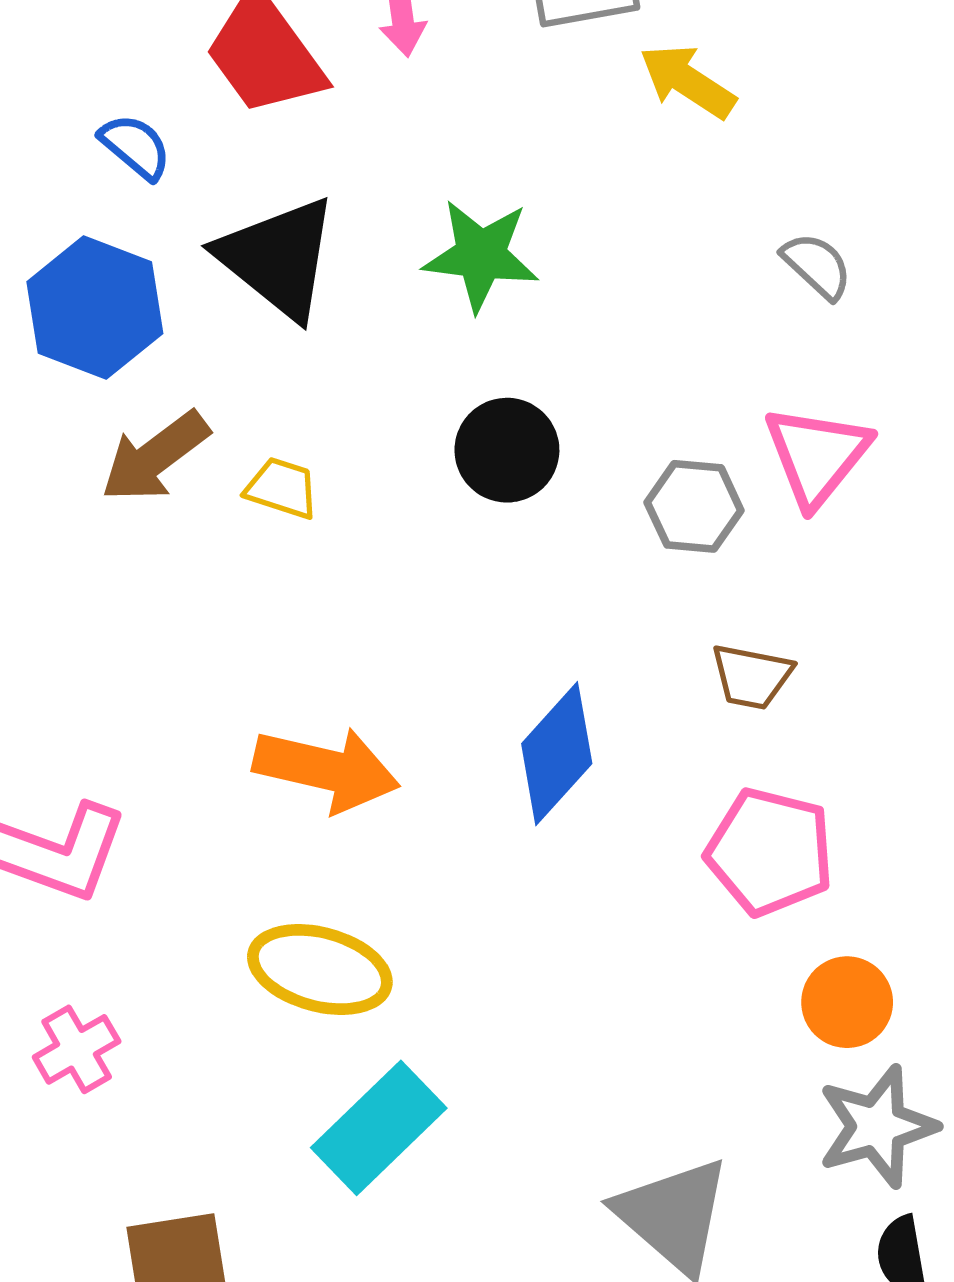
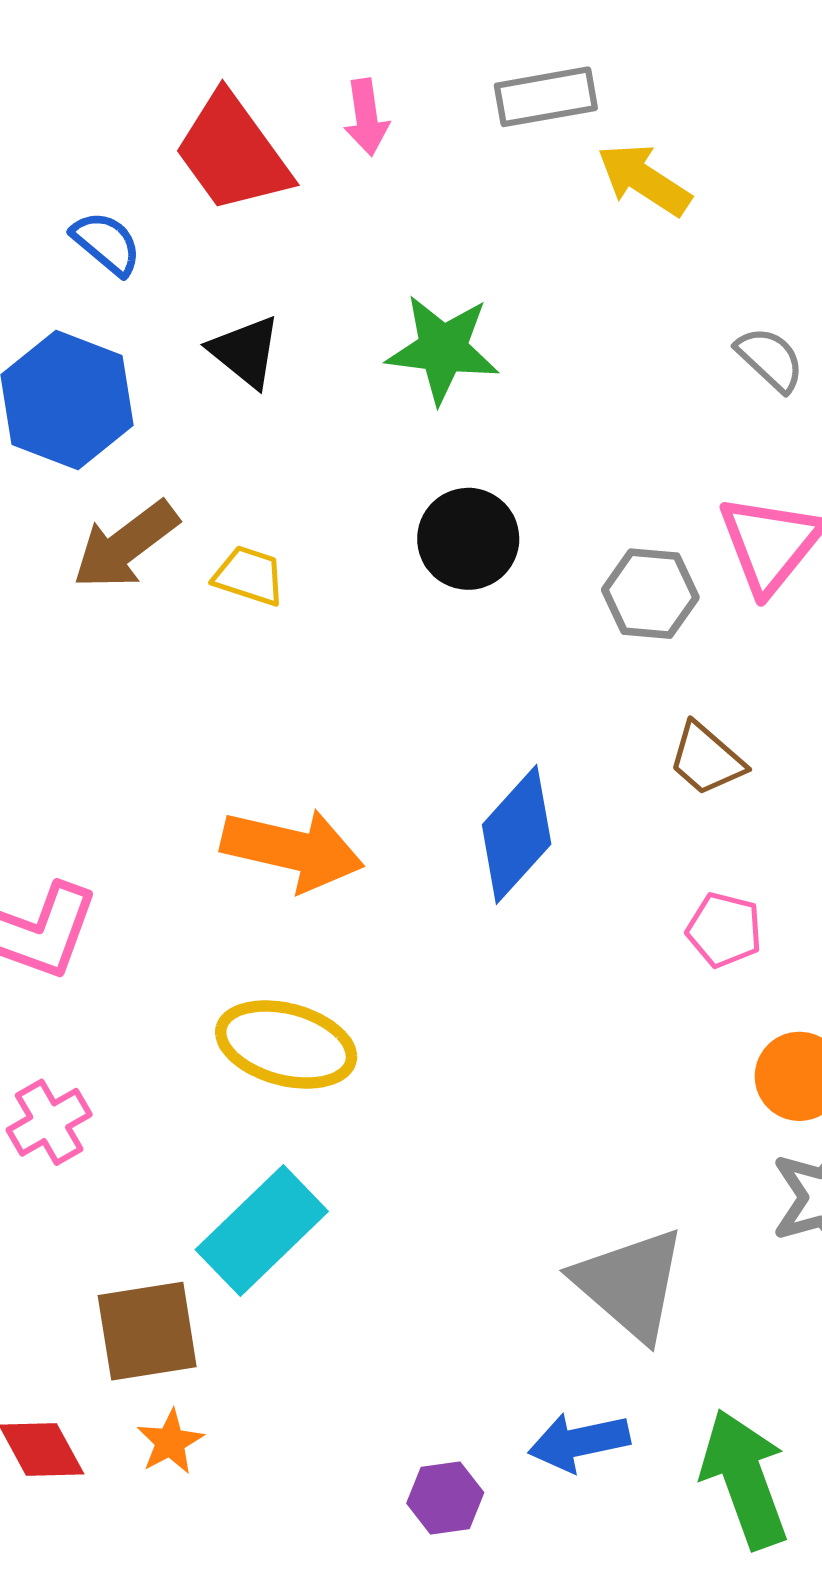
black triangle: (278, 258) -> (245, 352), size x0.6
brown trapezoid: (752, 676) -> (706, 759), turned 30
pink pentagon: (770, 852) -> (724, 930), size x0.6
cyan rectangle: (379, 1128) -> (262, 1230), moved

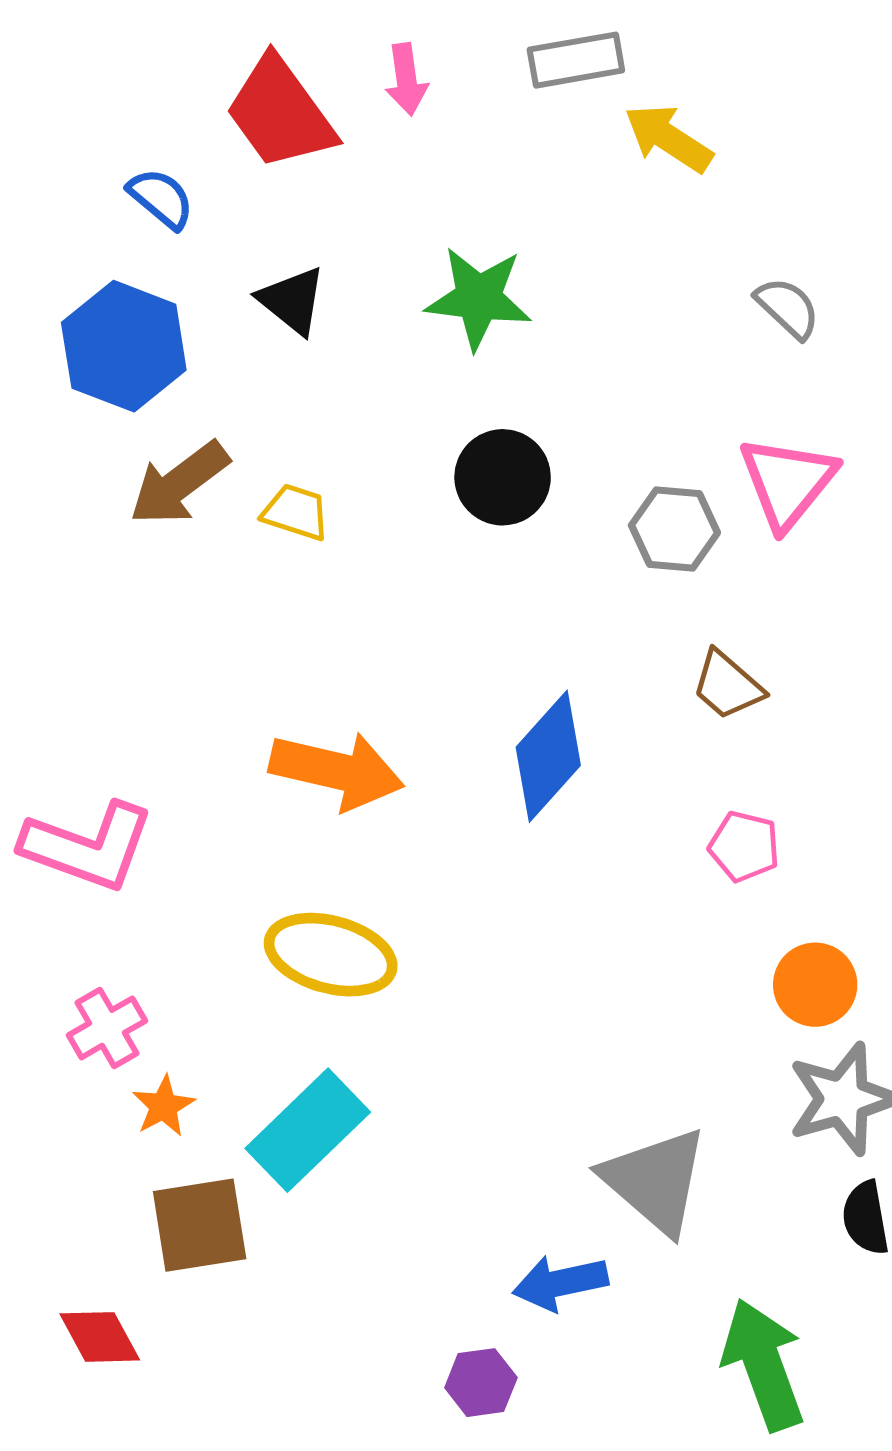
orange star: (170, 1442) -> (164, 1106), moved
blue arrow: (579, 1442) -> (560, 1283), moved

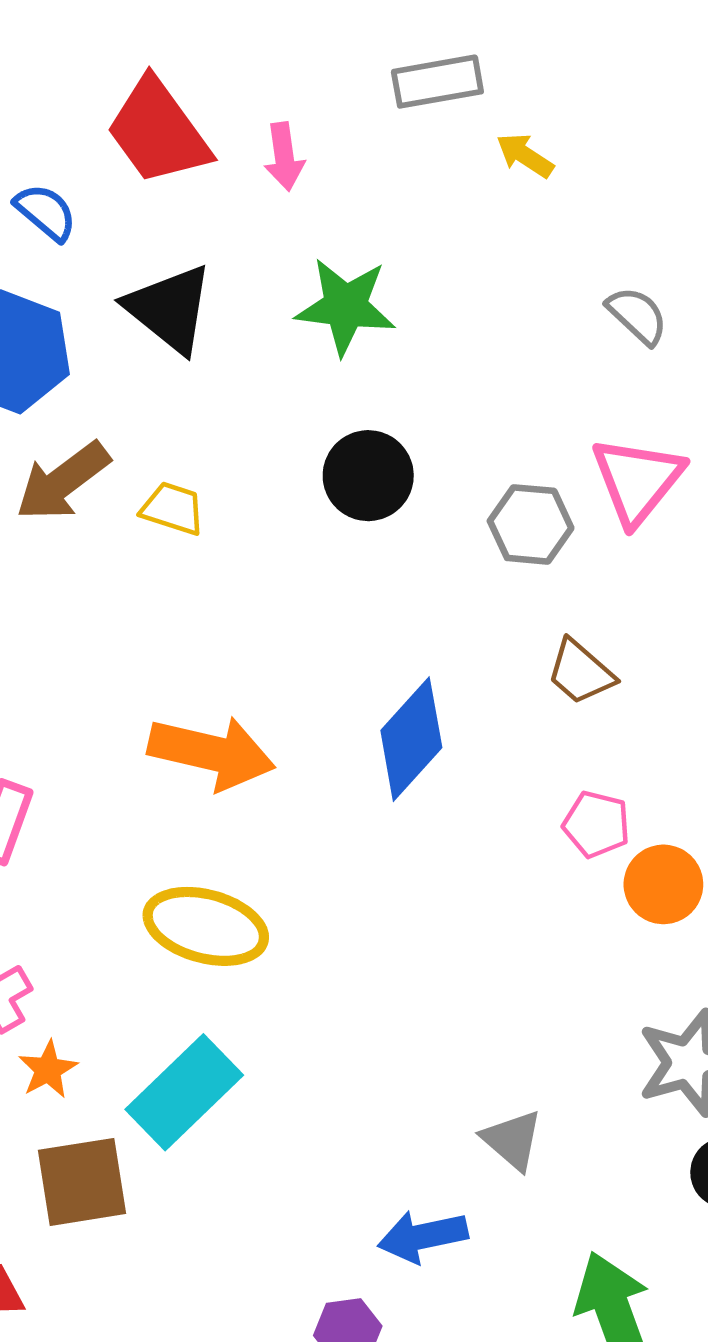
pink arrow: (406, 79) -> (284, 157), moved
yellow arrow: (668, 138) -> (525, 155), size x0.7
black triangle: (292, 301) -> (169, 309), size x1.4
orange circle: (815, 985) -> (663, 884), moved
gray triangle: (655, 1181) -> (512, 1140), size x0.6

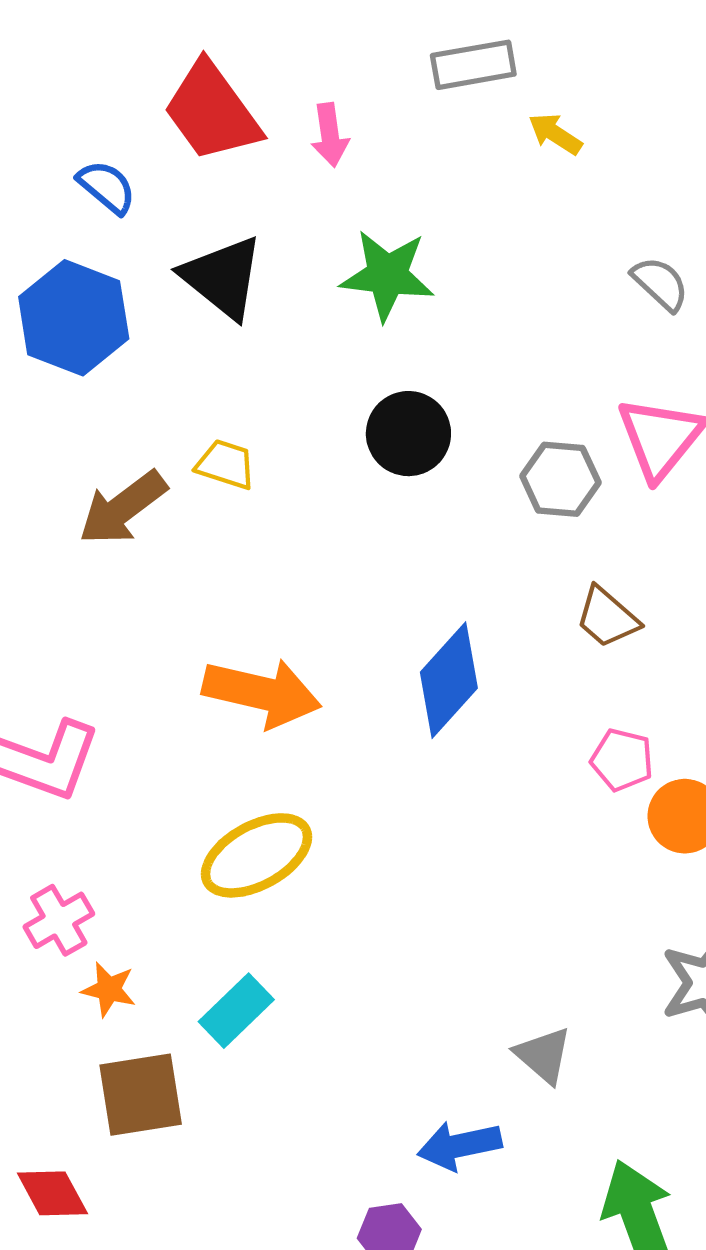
brown arrow: (63, 481) -> (123, 508), moved
yellow ellipse: (206, 926) -> (256, 855), turned -44
orange star: (48, 1069) -> (109, 989), turned -30
cyan rectangle: (184, 1092) -> (236, 1011), size x0.7

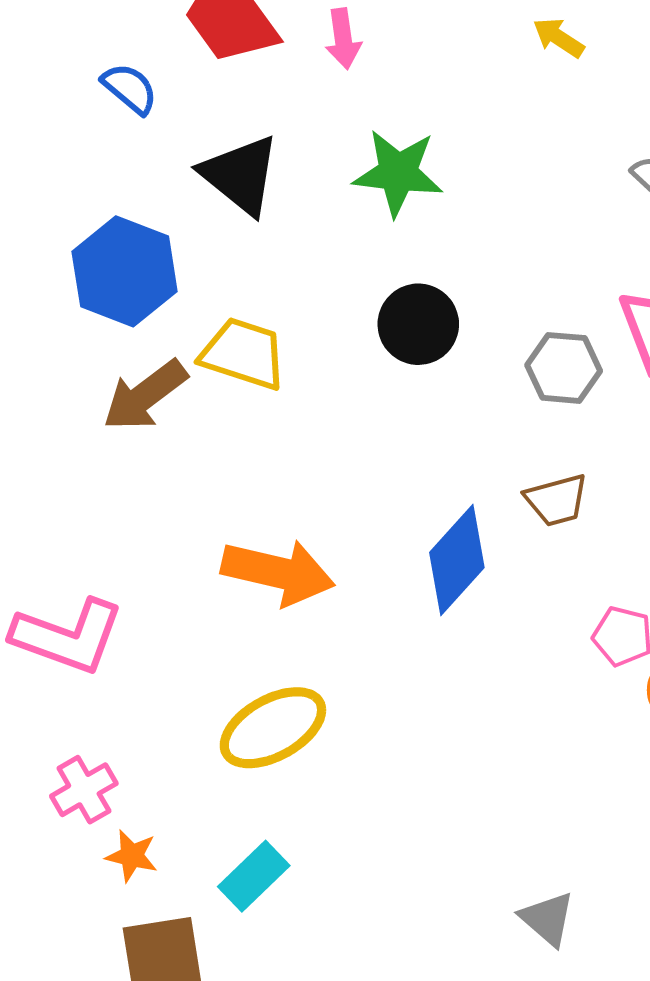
blue hexagon: (74, 318) -> (125, 271), moved
yellow trapezoid: (226, 464) -> (243, 354), size x1.5
brown trapezoid: (607, 617) -> (557, 500), moved, turned -56

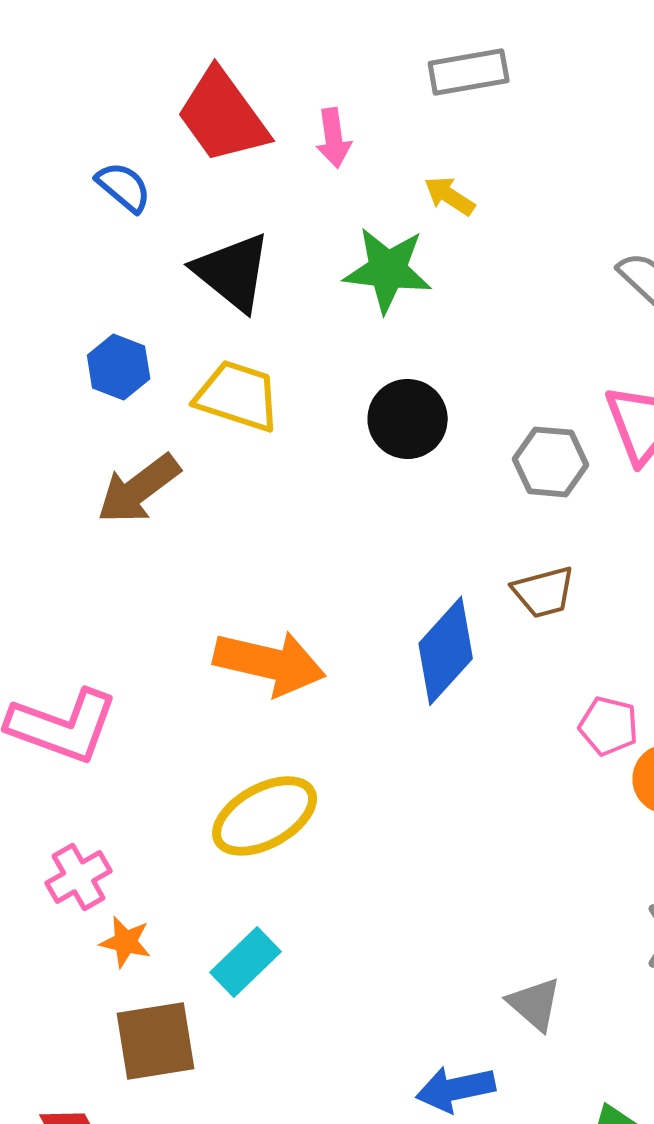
yellow arrow: (559, 38) -> (450, 196), moved
blue hexagon: (125, 271) -> (119, 367), size x0.6
yellow trapezoid: (243, 354) -> (238, 396), moved

